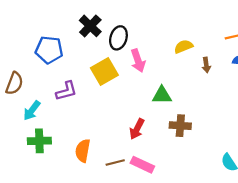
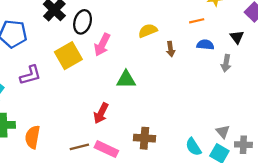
pink arrow: (138, 61) -> (102, 45), turned 45
brown cross: (180, 126) -> (144, 138), moved
orange semicircle: (83, 151) -> (33, 137), moved

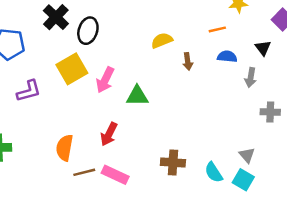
pink arrow: (102, 45) -> (105, 80), moved
orange semicircle: (33, 137) -> (64, 148), moved
brown cross: (144, 138) -> (173, 163), moved
gray cross: (243, 145) -> (270, 112), moved

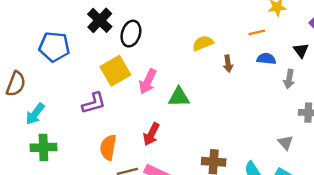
purple L-shape: (29, 91) -> (94, 103), moved
gray triangle: (247, 155) -> (285, 143), moved

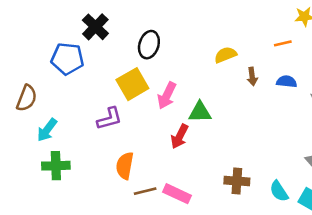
black cross: (100, 20) -> (95, 27), moved
blue semicircle: (266, 59) -> (287, 82), moved
red arrow: (151, 134) -> (180, 136), moved

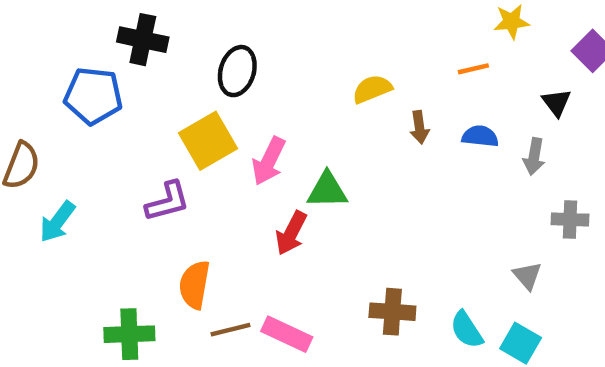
black cross: (95, 27) -> (143, 40), turned -32
green cross: (56, 166) -> (129, 334), moved

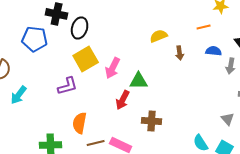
black ellipse: (237, 71) -> (80, 28), moved
blue semicircle: (480, 136) -> (214, 51), moved
brown cross: (392, 312) -> (152, 121), moved

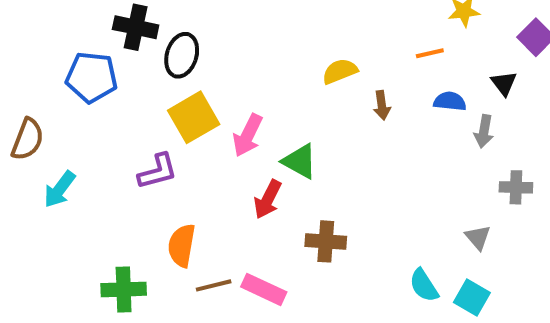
green triangle: (139, 81) -> (300, 161), turned 30

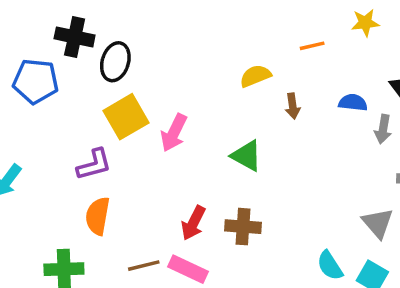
orange line: (430, 53) -> (312, 46), moved
green triangle: (300, 161) -> (247, 156), moved
red arrow: (268, 199) -> (193, 223), moved
gray triangle: (478, 237) -> (378, 223), size x1.4
orange semicircle: (182, 245) -> (98, 216), moved

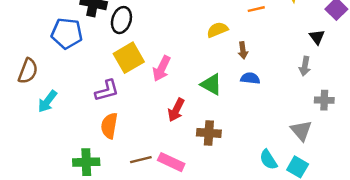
blue semicircle: (353, 103) -> (250, 78), moved
red arrow: (193, 223) -> (176, 110), moved

